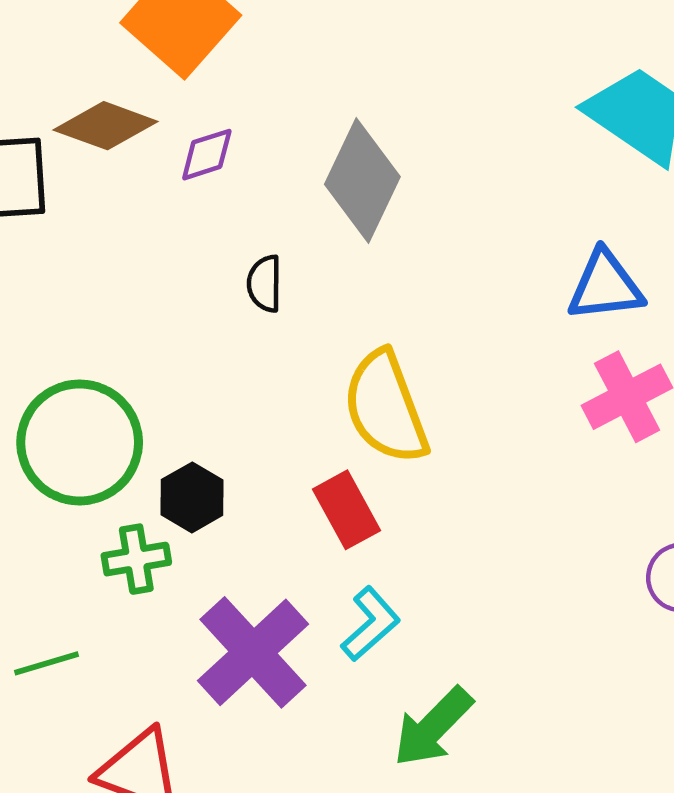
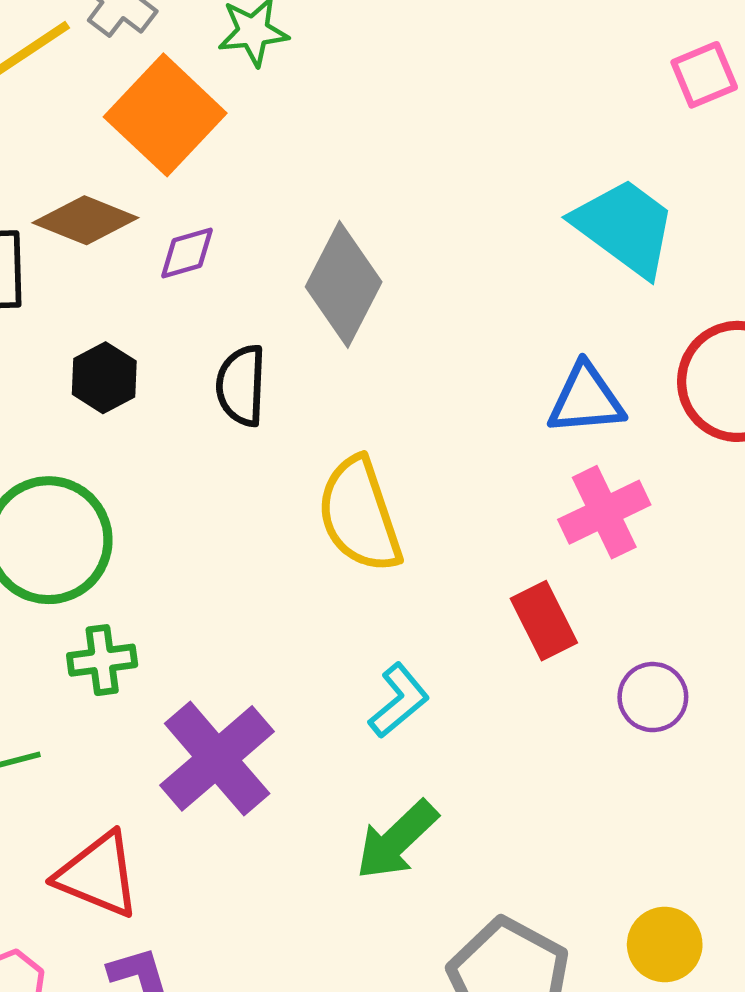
black semicircle: (265, 284) -> (241, 386), size x1.4
black hexagon: (192, 497) -> (104, 378), moved
red rectangle: (346, 510) -> (544, 621), moved
cyan L-shape: (371, 624) -> (399, 701), moved

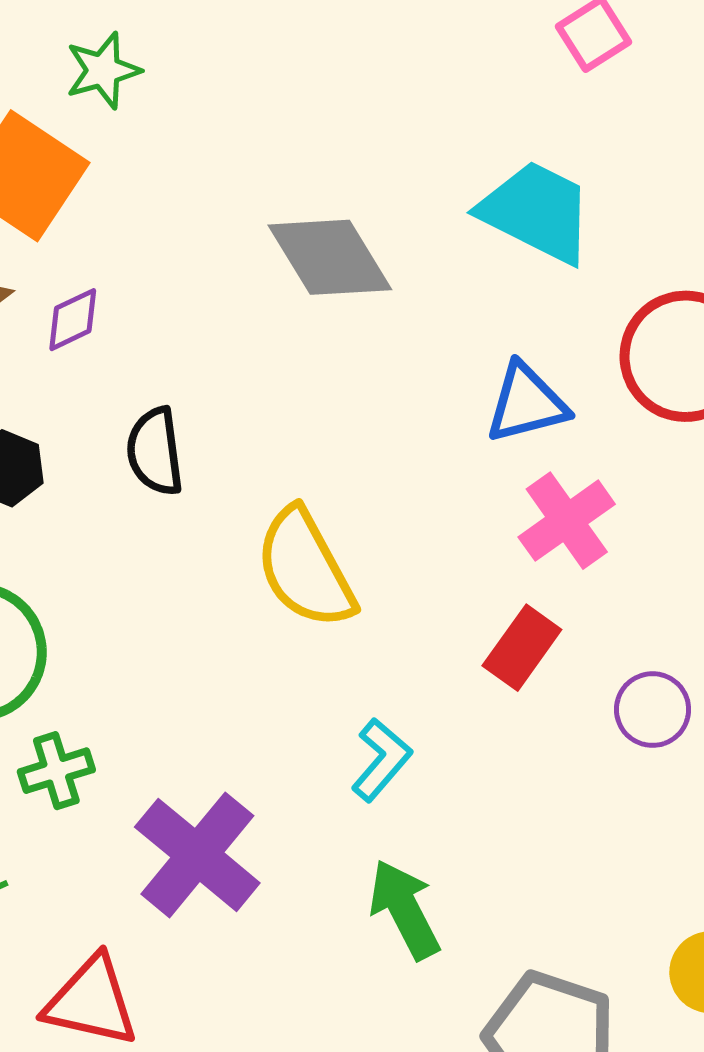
gray diamond: (344, 284) -> (330, 257), moved, turned -49
red rectangle: (544, 621) -> (522, 648), turned 72
green arrow: (397, 840) -> (405, 909), turned 116

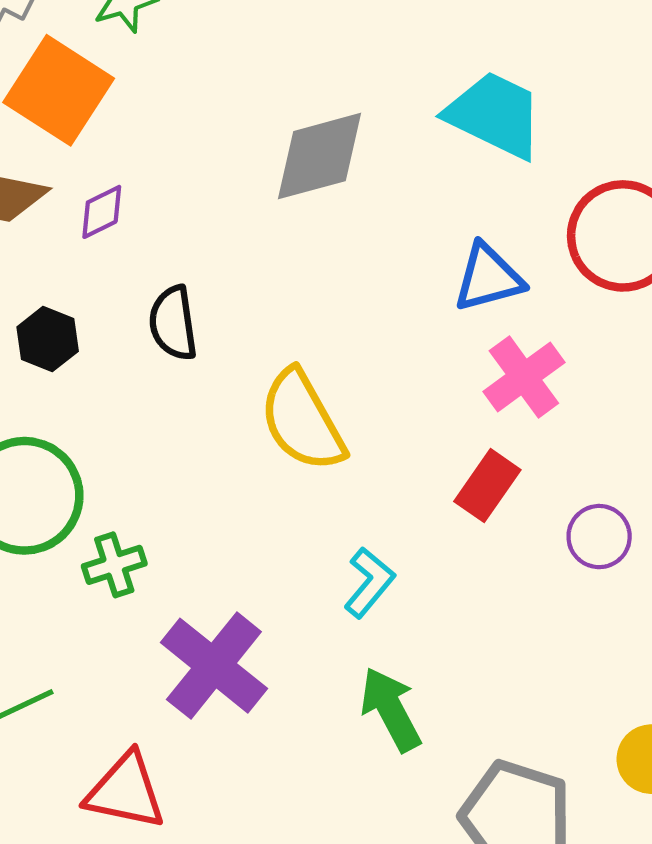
gray diamond: (330, 257) -> (319, 156), turned -73
green cross: (56, 771) -> (114, 565), moved

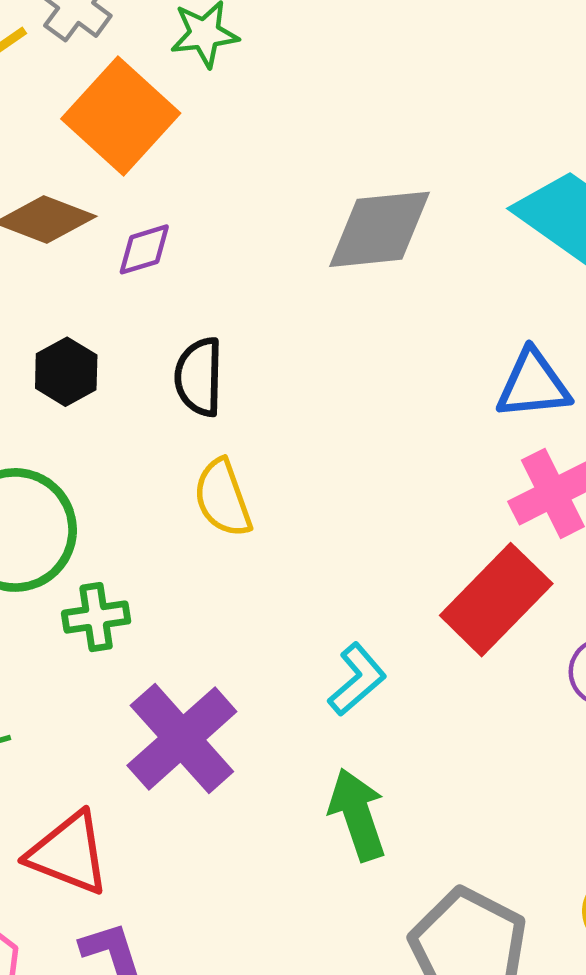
yellow semicircle: (302, 421) -> (223, 498), moved, size x0.7
red rectangle: (487, 486) -> (496, 600), size x1.5

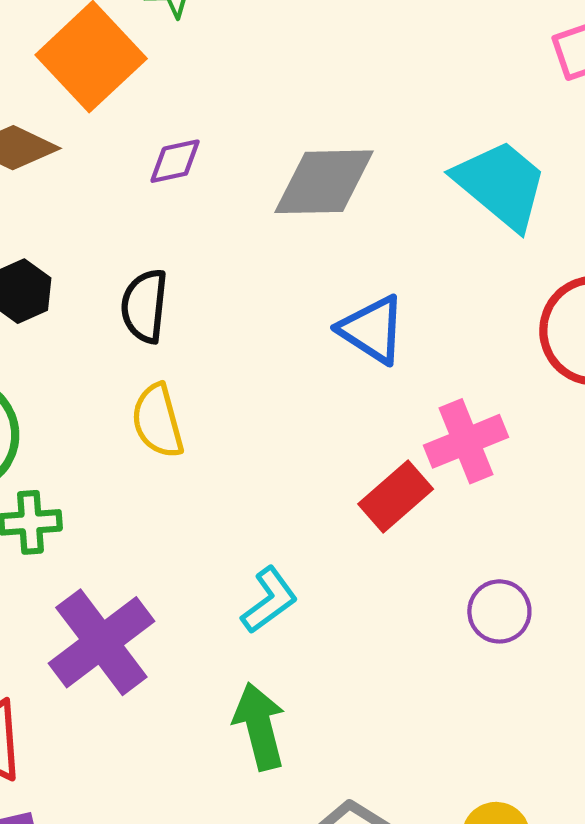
purple diamond: (144, 249) -> (175, 161), moved
blue triangle: (533, 385) -> (372, 330), moved, turned 34
red rectangle: (496, 600) -> (396, 497), moved, size x0.7

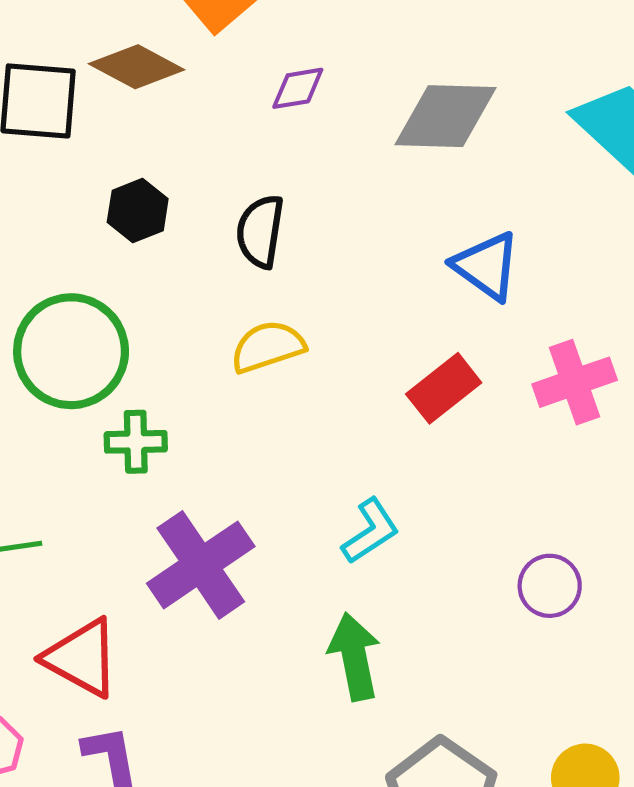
yellow semicircle: (158, 421) -> (268, 347), turned 84
red rectangle: (396, 497) -> (444, 388), moved
purple circle: (499, 611) -> (550, 586), moved

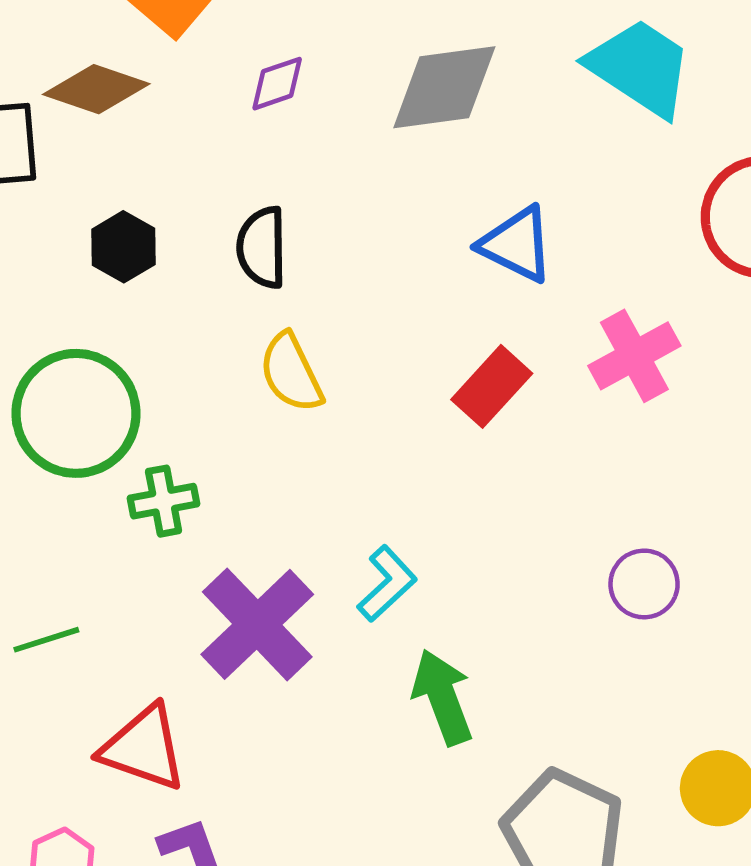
yellow semicircle: (268, 347) -> (291, 373), turned -88
cyan L-shape: (370, 531) -> (387, 584), moved

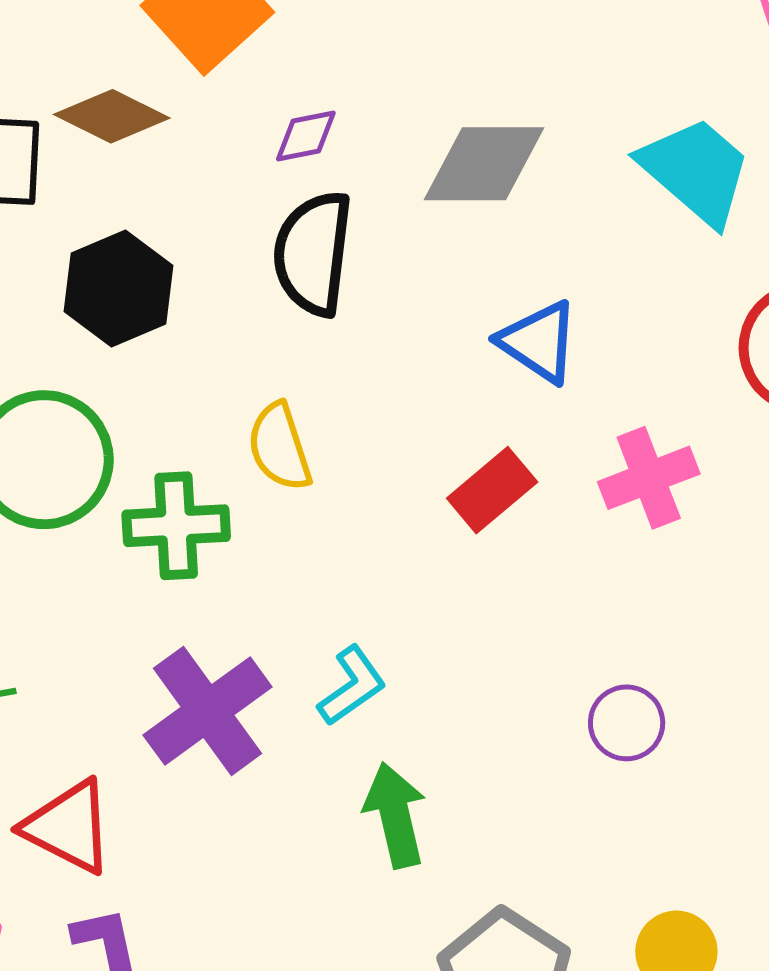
black hexagon: (124, 247) -> (118, 289), size x1.5
black semicircle: (262, 247) -> (313, 253), moved, size x1.4
green cross: (164, 501) -> (176, 526), moved, size x1.4

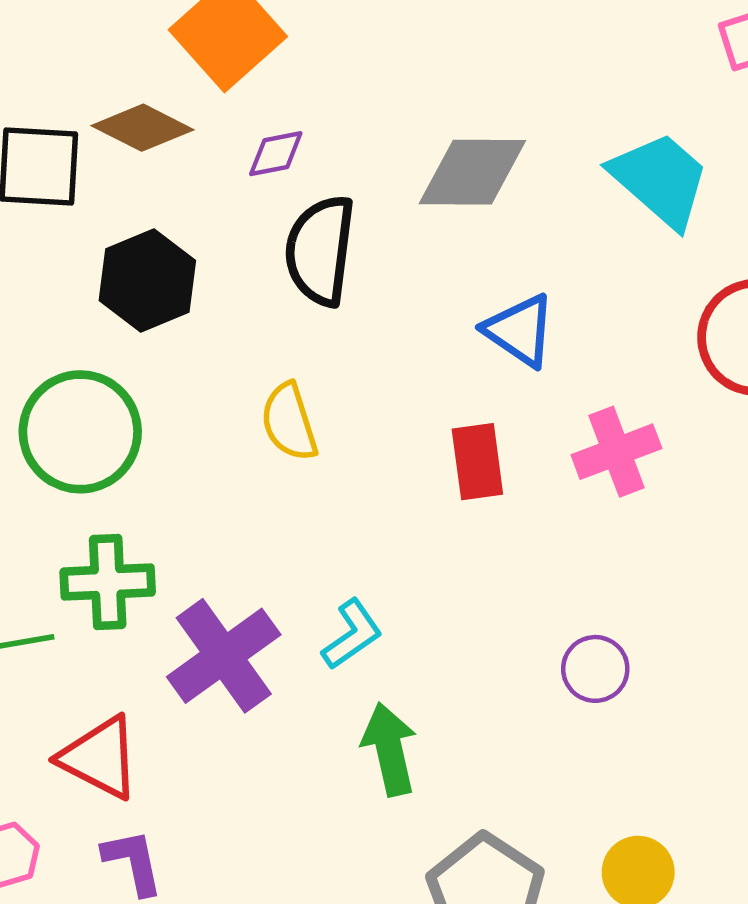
purple diamond: (306, 136) -> (276, 154), moved
red rectangle: (492, 490) -> (477, 462), turned -58
green cross: (176, 526) -> (108, 582), moved

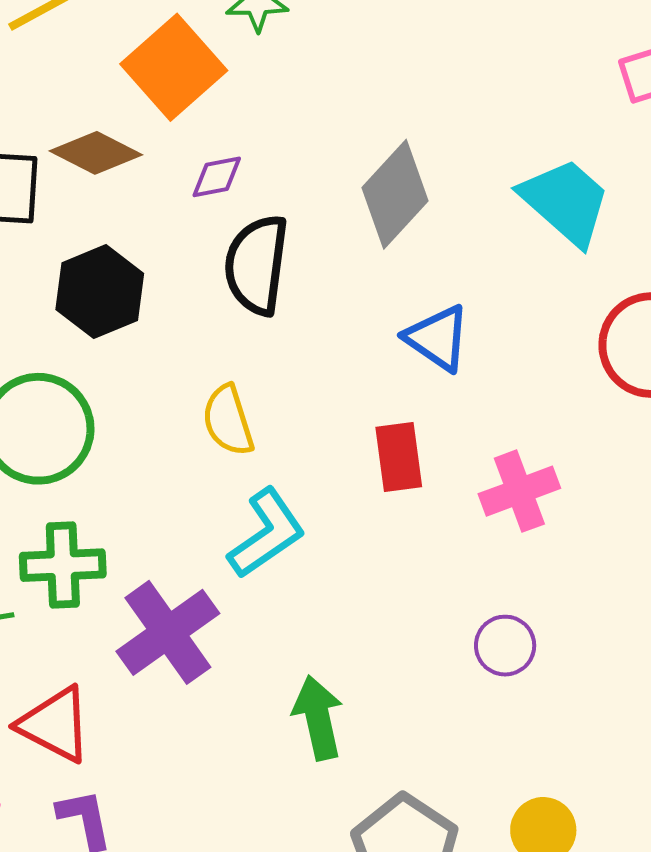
gray diamond: (472, 172) -> (395, 194), turned -48
pink cross: (616, 452) -> (519, 491), moved
cyan L-shape: (352, 634) -> (267, 533), moved, size x1.4

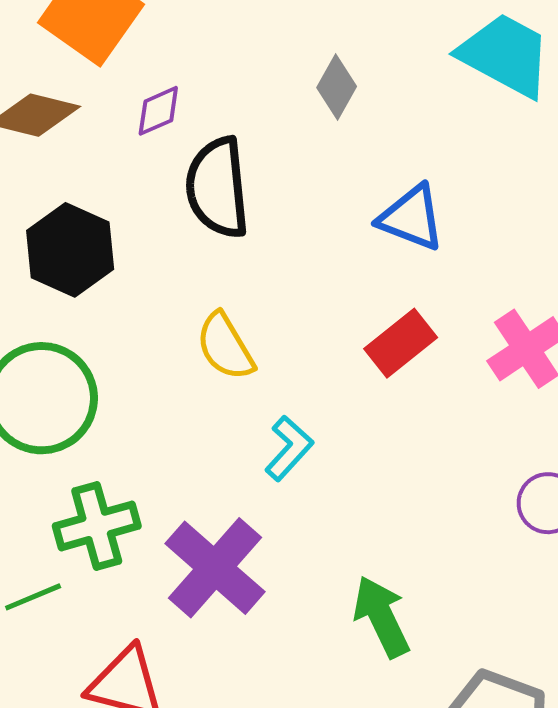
gray diamond: (395, 194) -> (337, 87), size x0.6
red rectangle: (399, 457) -> (401, 343), turned 72
cyan L-shape: (267, 533) -> (289, 448), size x0.7

